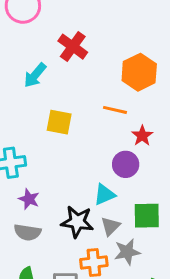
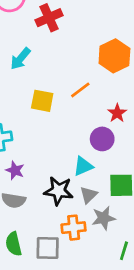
red cross: (73, 47) -> (49, 18), moved, turned 30
orange line: (115, 110) -> (80, 90), moved, turned -50

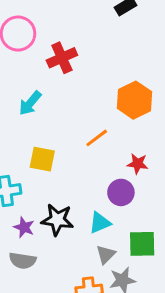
yellow square: (42, 101) -> (42, 159), moved
red star: (117, 113) -> (138, 164), turned -30
black star: (59, 191) -> (57, 220), moved

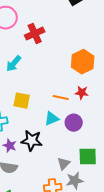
orange line: (97, 138) -> (61, 98), moved, turned 49
red star: (138, 164) -> (82, 93), moved
cyan triangle: (100, 223) -> (52, 119), moved

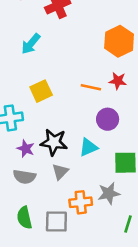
yellow square: (22, 101) -> (41, 91), turned -36
cyan triangle: (52, 119) -> (88, 147), moved
gray triangle: (64, 164) -> (60, 172), moved

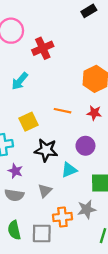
orange line: (91, 87) -> (62, 111), moved
black star: (54, 142) -> (46, 150), moved

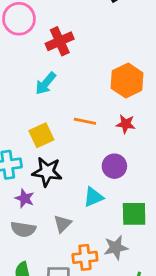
cyan arrow: (20, 81) -> (46, 83), moved
black star: (46, 150) -> (47, 172), moved

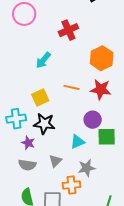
red cross: (60, 41) -> (68, 30), moved
red star: (126, 124) -> (101, 89), size x1.5
green square: (134, 214) -> (107, 137), moved
gray star: (116, 248) -> (87, 168), moved

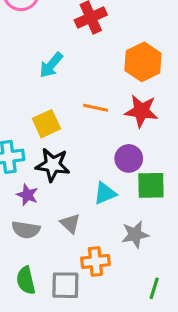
gray triangle: (55, 161) -> (70, 223), turned -32
gray star: (87, 168) -> (135, 234), moved

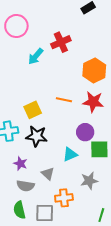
cyan arrow: (51, 65) -> (36, 56), moved
purple star: (27, 195) -> (20, 163), moved
gray semicircle: (26, 230) -> (25, 186), moved

